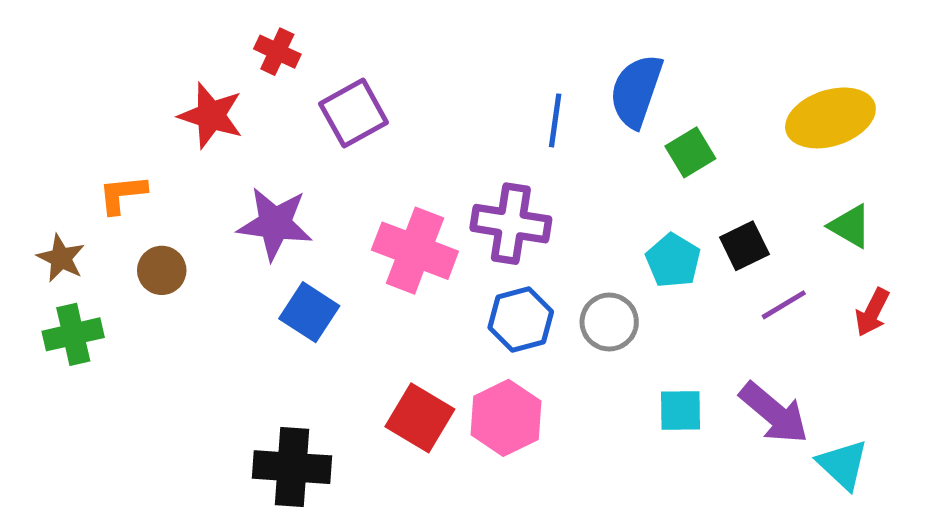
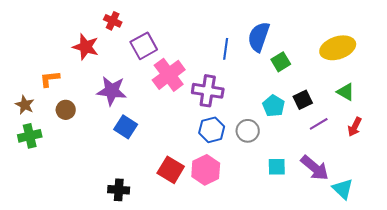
pink cross: (415, 251) -> (169, 75), moved, turned 32
black cross: (292, 467) -> (119, 190), size x0.7

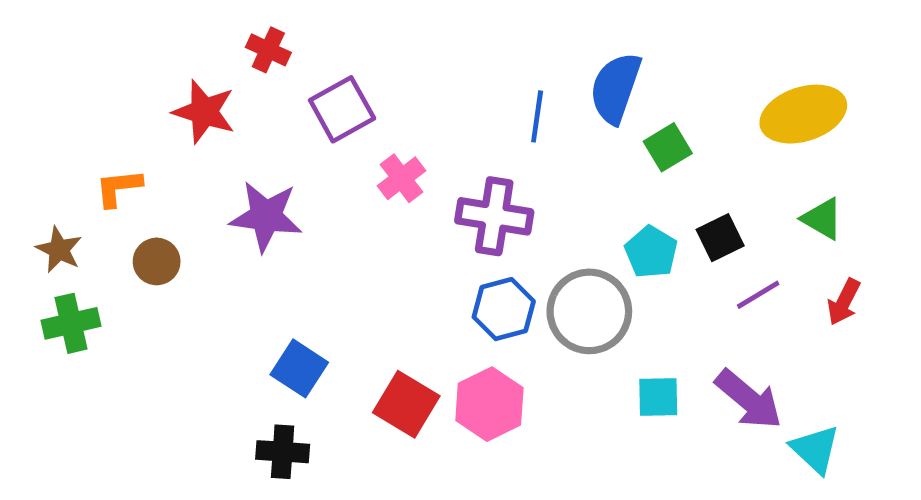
pink cross: (169, 75) -> (401, 178), size x0.6
blue square: (126, 127) -> (299, 368), moved
gray circle: (248, 131) -> (589, 311), size x1.5

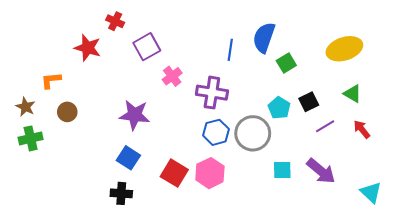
purple star: (266, 216) -> (135, 115), moved
red arrow: (844, 302) -> (362, 129), turned 114
cyan triangle: (815, 449) -> (371, 192), moved

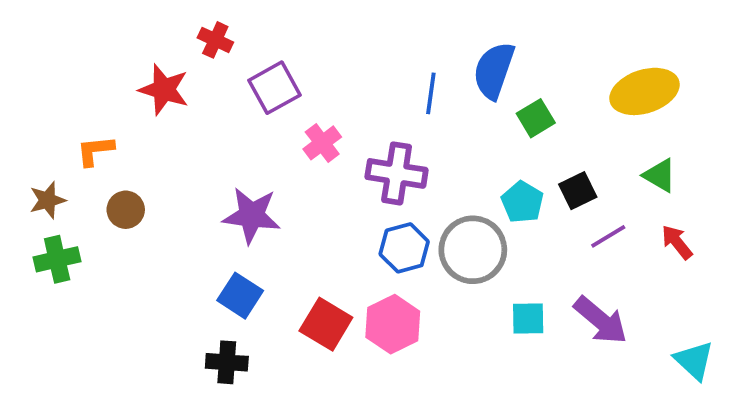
brown star: (25, 107) -> (48, 200), turned 30

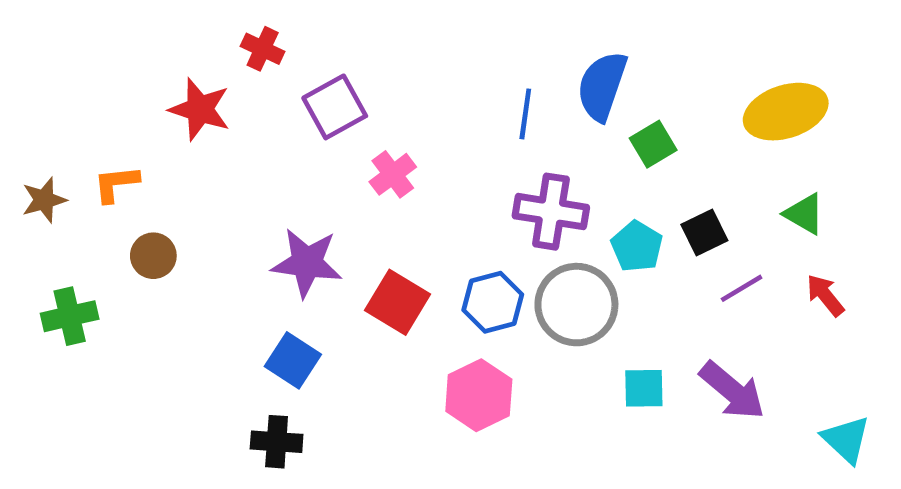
purple cross: (397, 173) -> (551, 212), moved
brown star: (48, 200) -> (44, 200), moved
red square: (326, 324) -> (397, 302), moved

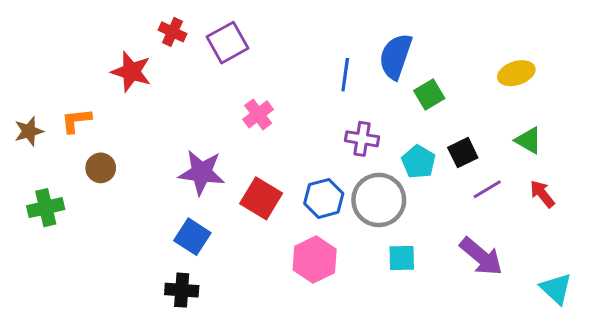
purple square: (335, 107) -> (228, 43), moved
yellow ellipse: (786, 112) -> (516, 73), size x0.7
purple cross: (551, 212) -> (362, 139), size x0.7
cyan square: (644, 388) -> (402, 258), moved

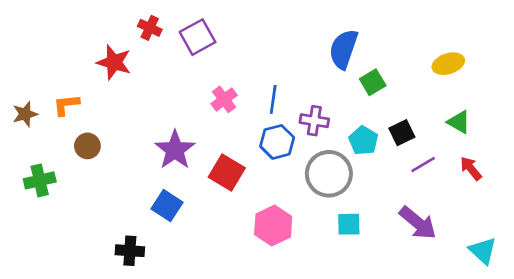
blue line: (345, 75) -> (273, 99), moved
purple star: (202, 172) -> (175, 150), turned 30
blue hexagon: (324, 198) -> (277, 142), moved
black cross: (182, 290) -> (130, 251), moved

